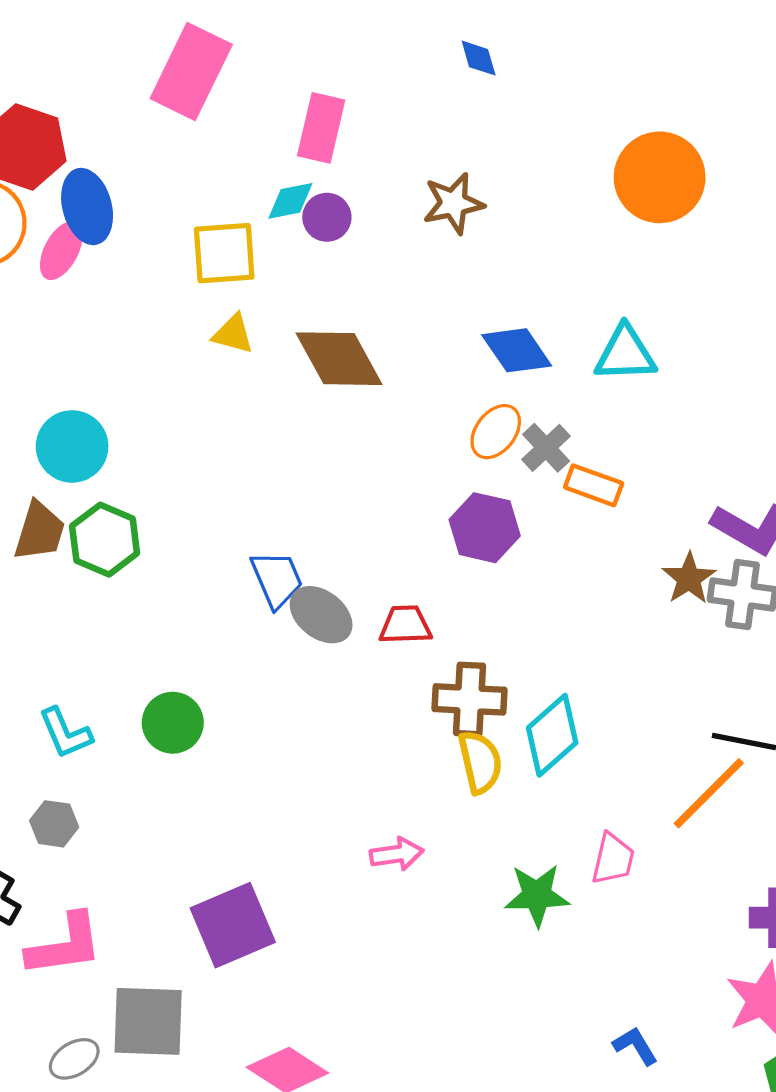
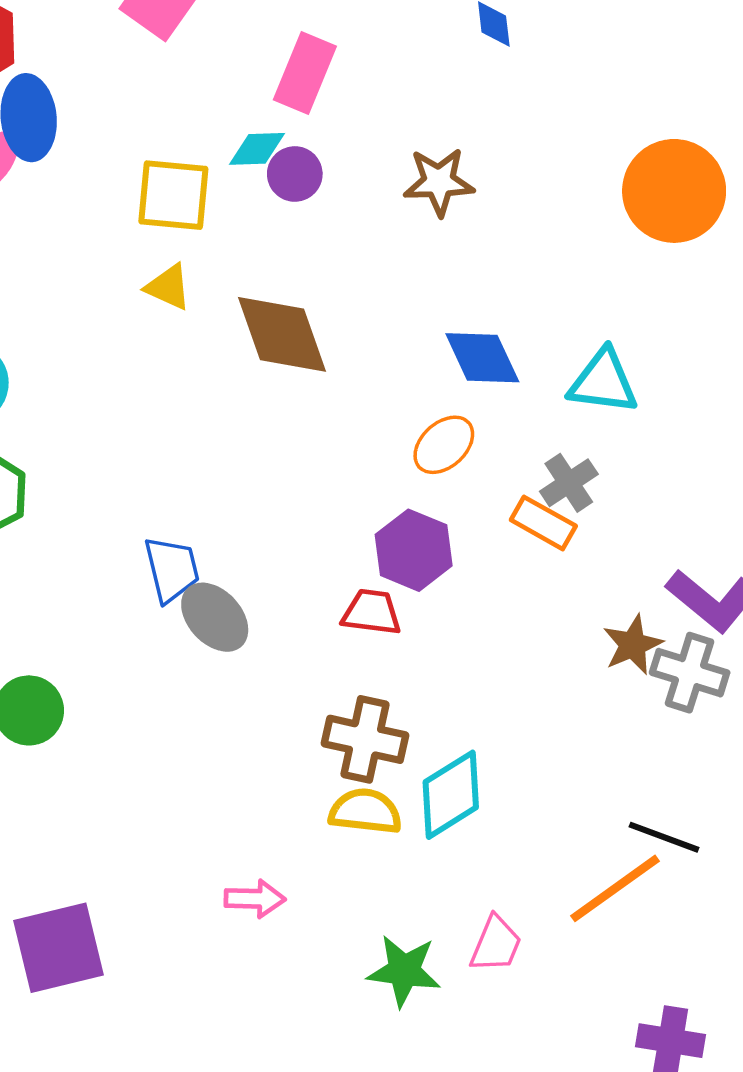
gray cross: (546, 448) -> (569, 483), moved
red trapezoid: (405, 625) -> (372, 612), moved
yellow semicircle: (480, 762) -> (365, 811), turned -80

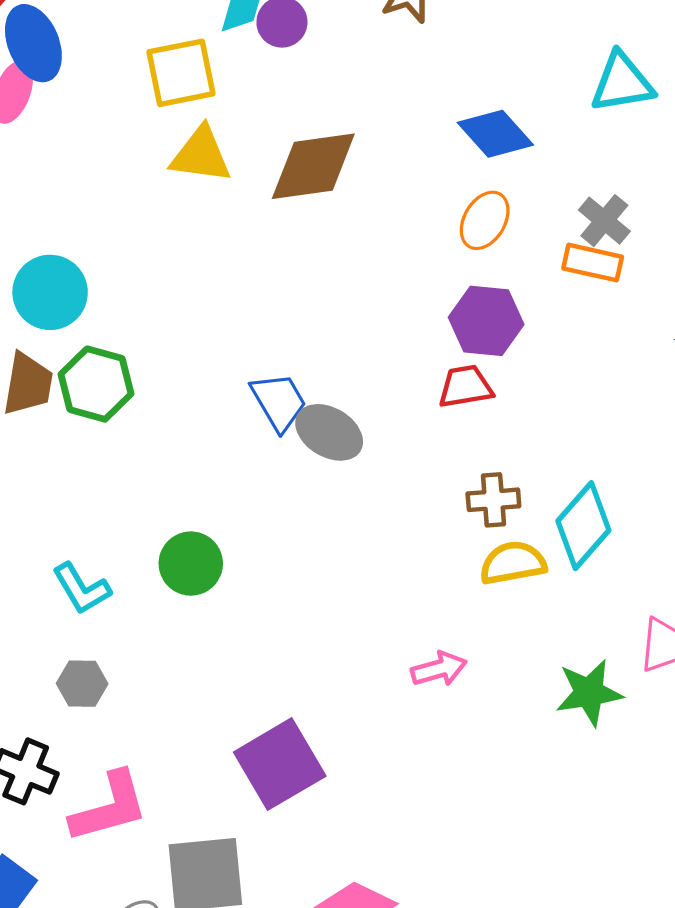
yellow triangle: (168, 287) -> (201, 155), size x1.4
brown diamond: (282, 334) -> (313, 166), turned -62
cyan triangle: (603, 382) -> (622, 83), moved
brown cross: (365, 739) -> (493, 500), size x0.7

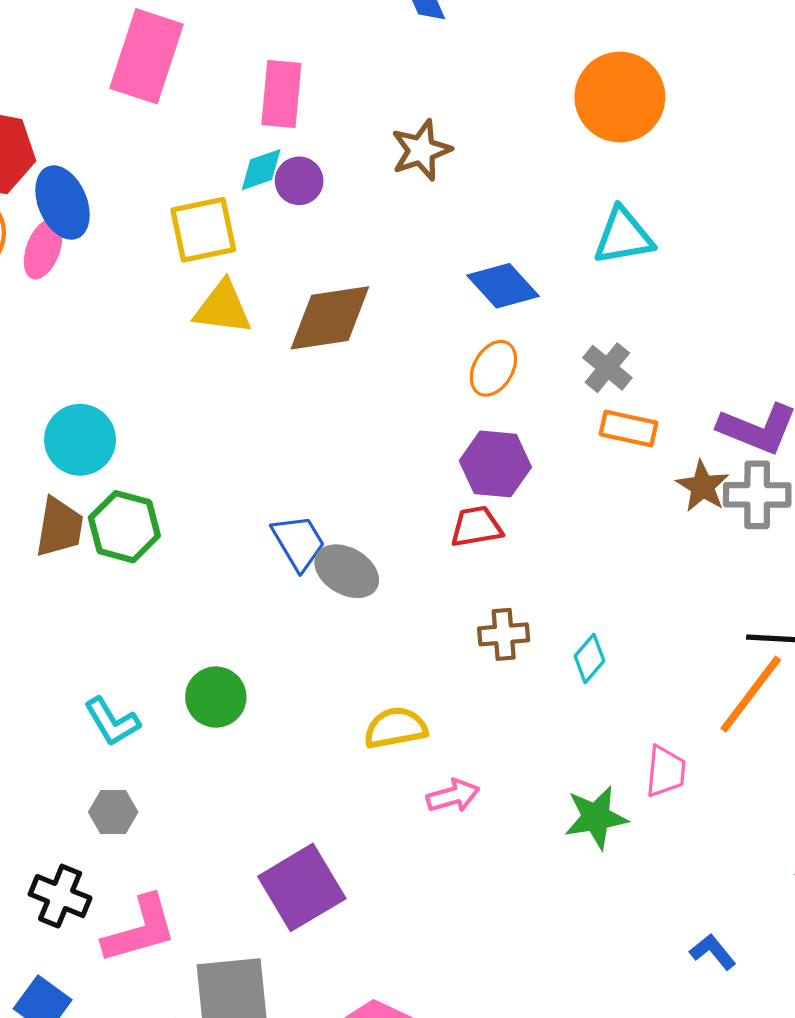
orange rectangle: (593, 263) -> (629, 428), moved
cyan diamond: (583, 526) -> (589, 658), size x0.6
yellow semicircle: (513, 563) -> (395, 728), moved

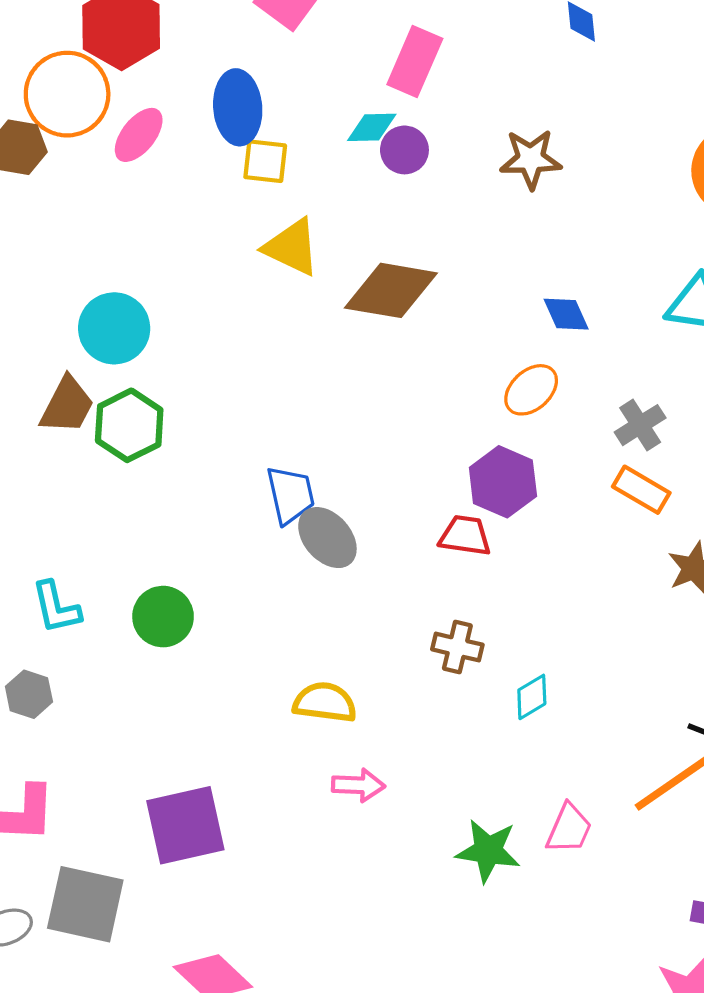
blue ellipse: (63, 203) -> (238, 107), moved
yellow square: (203, 230) -> (265, 161), moved, size x0.7
blue diamond: (503, 286) -> (566, 314), size x0.7

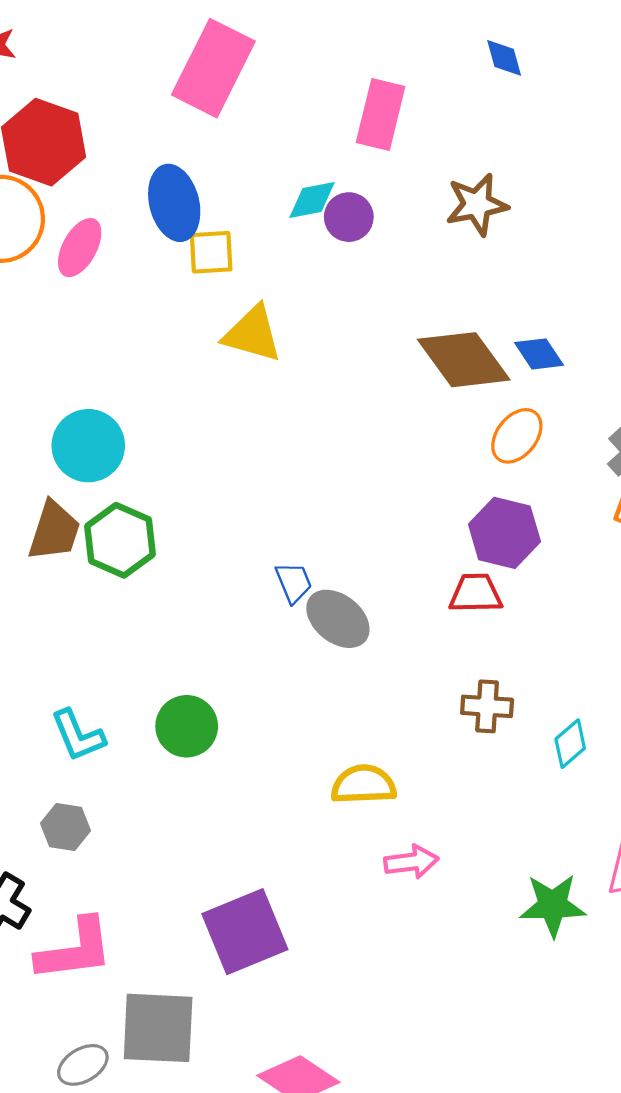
pink rectangle: (415, 62) -> (381, 115), moved
brown diamond: (391, 290) -> (464, 360), moved, turned 54
blue trapezoid: (290, 495) -> (294, 582), size x0.7

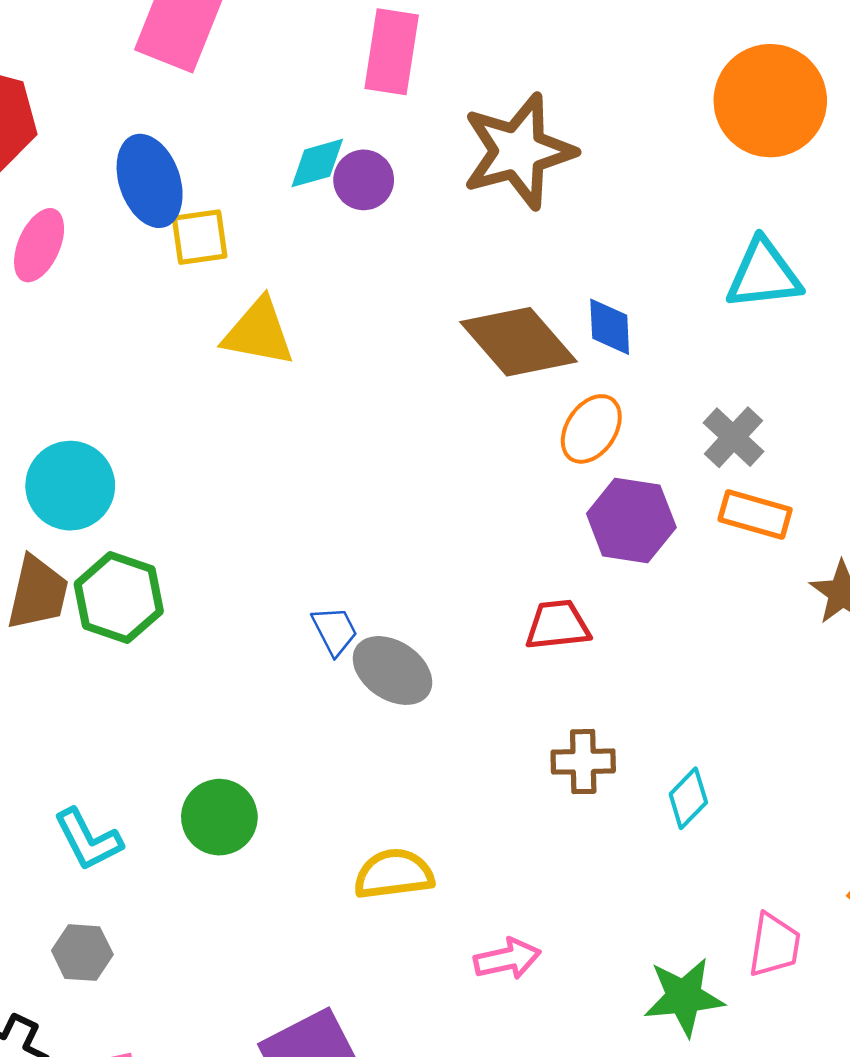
brown star: (477, 205) -> (518, 151), size x1.5
blue diamond: (539, 354) -> (610, 327), turned 36
purple hexagon: (504, 533) -> (631, 520), moved
yellow semicircle: (364, 785) -> (394, 874), moved

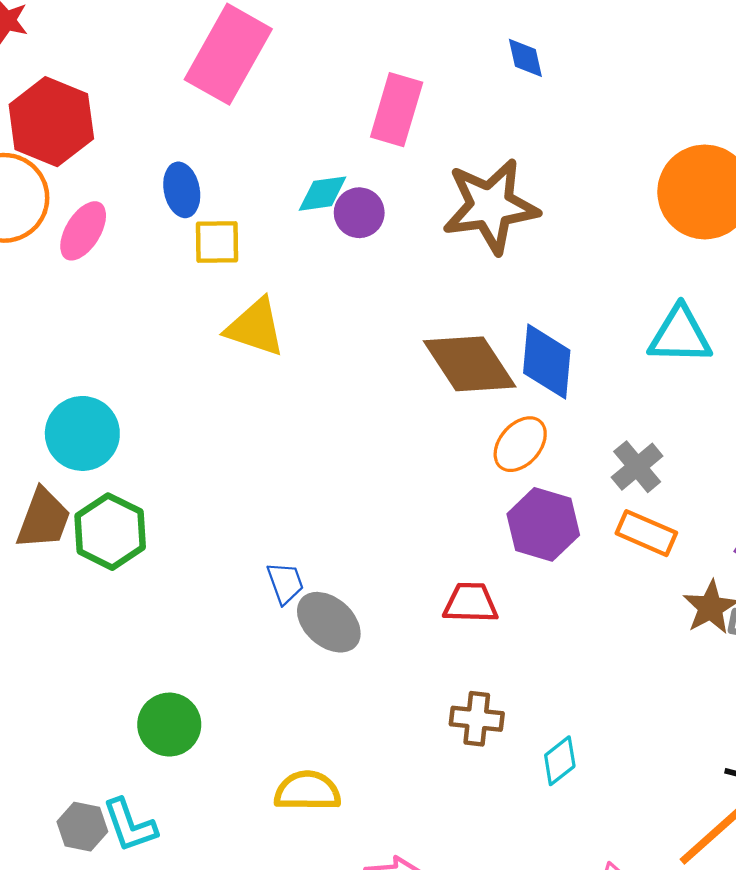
blue ellipse: (150, 181) -> (182, 190), size x0.7
blue diamond: (610, 327) -> (547, 362), size x1.5
cyan L-shape: (88, 840) -> (130, 825), moved
gray hexagon: (82, 953) -> (82, 827), moved

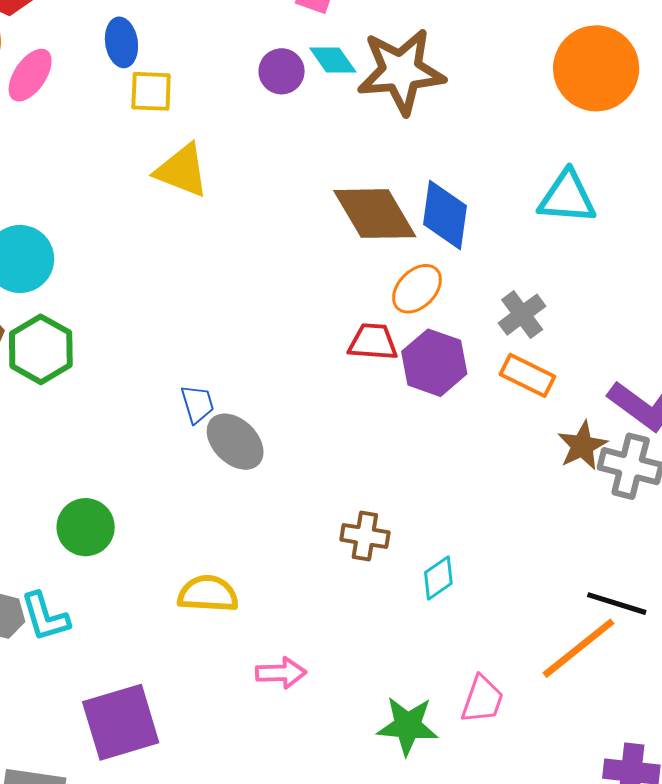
cyan diamond: (323, 194) -> (333, 60), moved, turned 60
red trapezoid: (471, 603) -> (373, 342), moved

